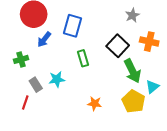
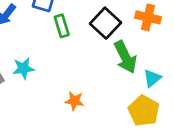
green rectangle: (83, 58) -> (62, 26), moved
yellow pentagon: (133, 101) -> (144, 111), moved

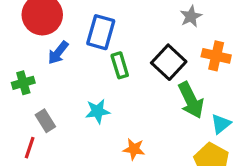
cyan star: (23, 68) -> (98, 111), moved

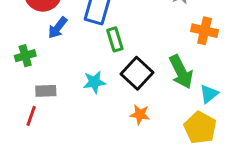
black square: (169, 62) -> (137, 73), moved
gray rectangle: (45, 121) -> (46, 91), turned -60
orange star: (134, 149) -> (140, 114), moved

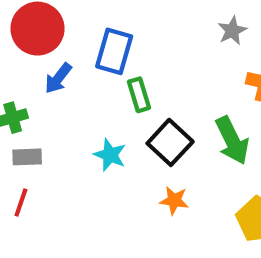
cyan star: (94, 82) -> (110, 155), turned 30
gray rectangle: (46, 91) -> (27, 157), moved

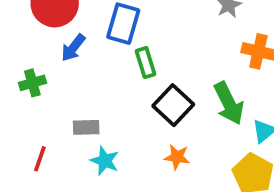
cyan star: (110, 155) -> (105, 161), moved
gray rectangle: (27, 157) -> (86, 127), moved

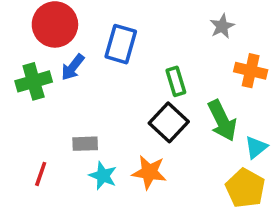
green rectangle: (145, 63) -> (176, 81), moved
green cross: (32, 83) -> (34, 81), moved, size x1.4
orange star: (177, 157) -> (149, 172), moved, size x1.4

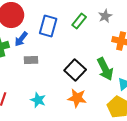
green rectangle: (176, 81) -> (79, 21), moved, turned 56
gray rectangle: (85, 144) -> (31, 60), moved
orange star: (149, 172) -> (77, 98), moved

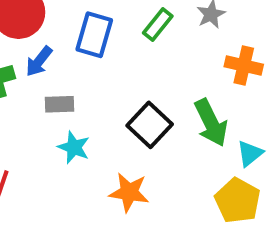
orange star: (77, 98) -> (129, 192), moved
cyan star: (38, 100) -> (74, 147), moved

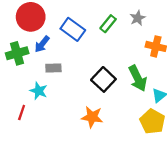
blue rectangle: (94, 35) -> (73, 29), turned -70
cyan star: (74, 147) -> (39, 91), moved

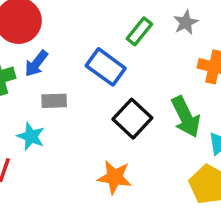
blue rectangle: (73, 29) -> (106, 67), moved

